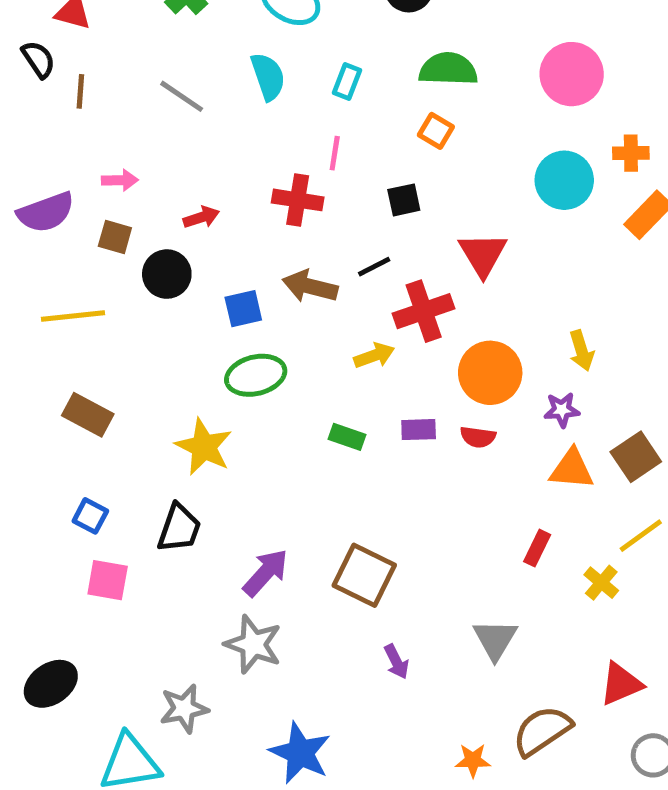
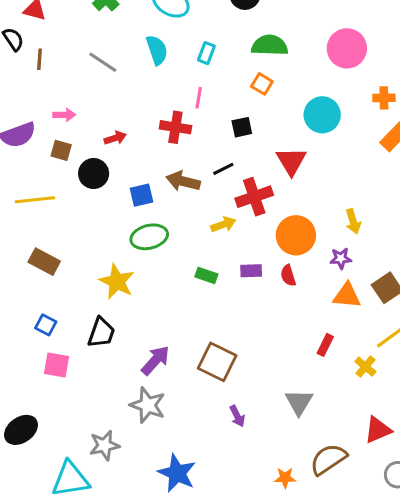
cyan circle: (564, 180) -> (322, 115), moved
red semicircle: (478, 437) -> (288, 275), turned 65

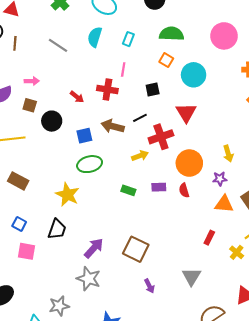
cyan semicircle: (157, 50) -> (95, 37), turned -144
cyan circle: (322, 115) -> (194, 75), moved
red arrow: (115, 138) -> (77, 97), moved, turned 56

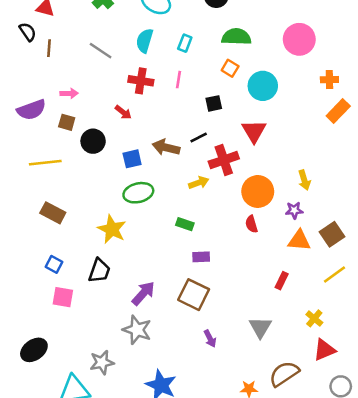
red cross: (107, 90) -> (141, 81), moved
purple rectangle: (159, 187) -> (201, 257), moved
yellow cross: (237, 252) -> (314, 318), moved

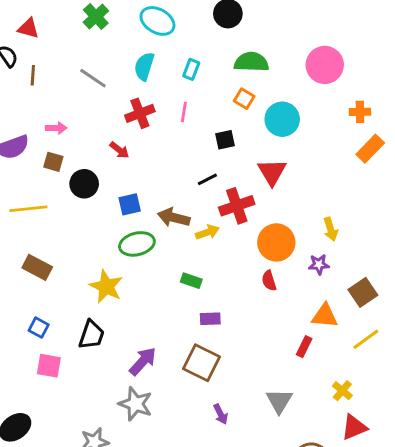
red cross: (141, 81) -> (140, 113), turned -30
brown arrow: (166, 147) -> (174, 218), moved
orange triangle: (299, 241) -> (325, 316), moved

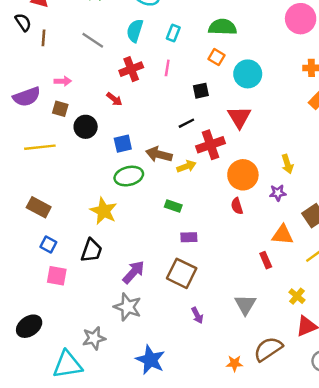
pink circle: (325, 65) -> (301, 19), moved
brown rectangle: (37, 267) -> (39, 207), moved
red rectangle: (304, 347) -> (266, 260), turned -49

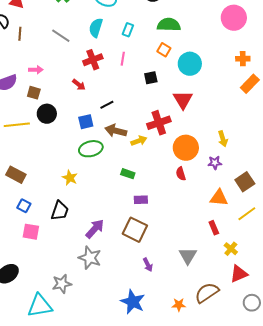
black line: (186, 123) -> (107, 105), moved
black circle: (86, 127) -> (47, 114), moved
yellow star: (104, 211) -> (70, 178), size x0.7
red rectangle: (266, 260) -> (214, 228), moved
blue star: (150, 360) -> (133, 302), moved

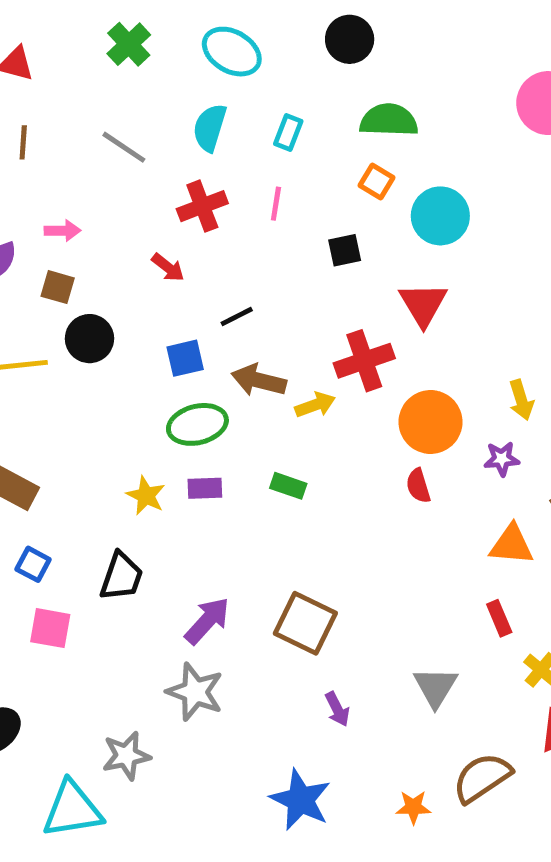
purple rectangle: (141, 200) -> (205, 488), moved

